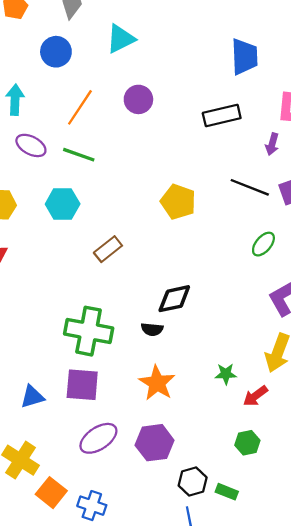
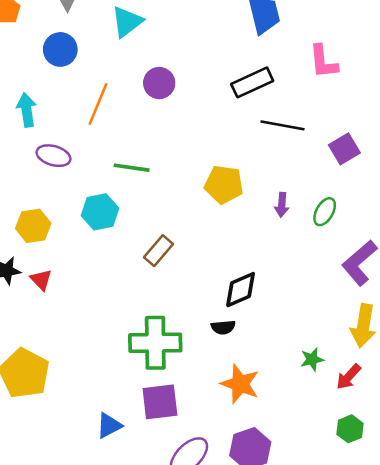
purple arrow: (272, 144) -> (282, 205), moved
green line: (79, 155) -> (132, 168), moved
black line: (250, 187) -> (283, 125), moved

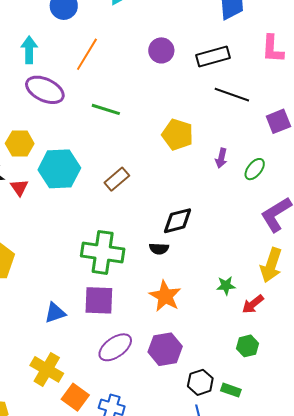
purple circle: (159, 83) -> (161, 50), moved
purple ellipse: (53, 156) -> (45, 90), size x1.4
cyan hexagon: (100, 212) -> (59, 169), moved, size x1.4

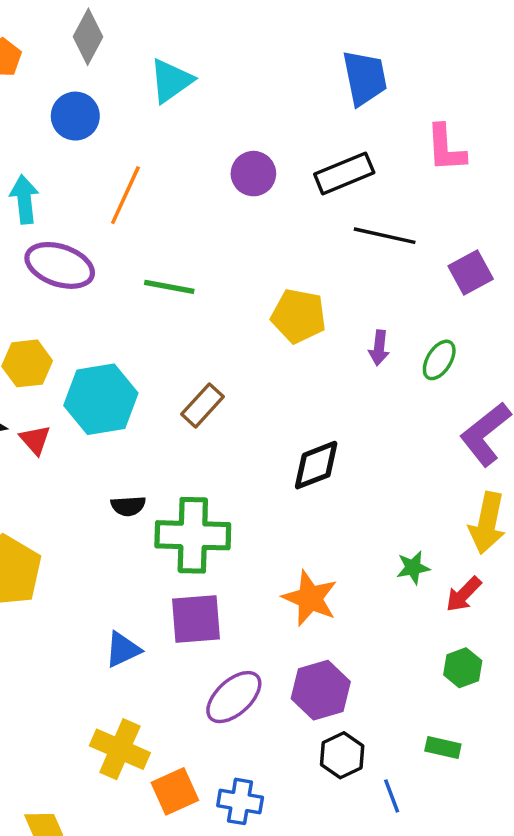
black semicircle: (159, 249) -> (128, 506), moved
black hexagon: (200, 382) -> (342, 755), moved
orange square: (75, 397) -> (175, 791), turned 36

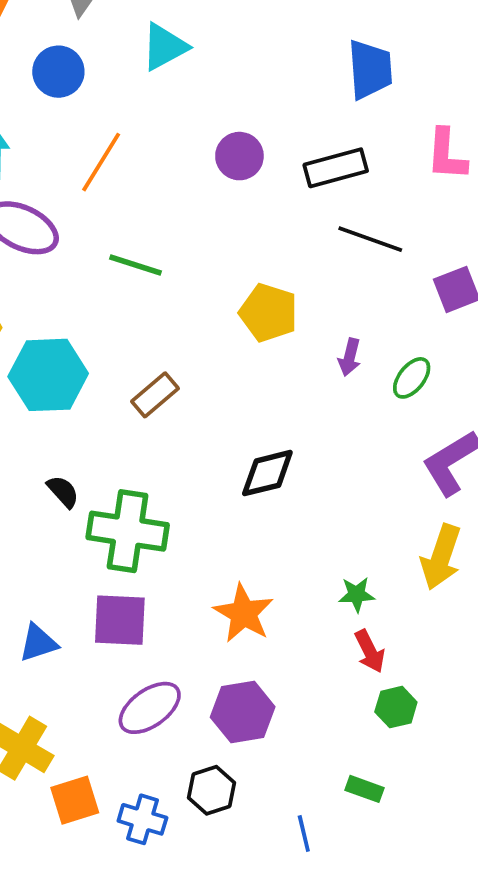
black semicircle: (128, 506) -> (63, 492), turned -136
red arrow: (464, 594) -> (370, 651), moved, turned -78
black hexagon: (342, 755) -> (212, 790), moved

